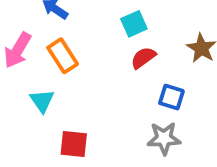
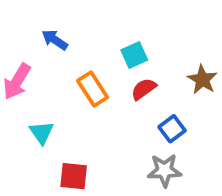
orange rectangle: (63, 56) -> (93, 89), moved
blue square: (171, 97) -> (172, 129), turned 36

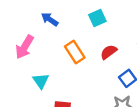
cyan square: (134, 55) -> (97, 18), moved

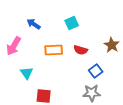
orange rectangle: (75, 52) -> (54, 50), turned -60
red semicircle: (109, 52) -> (81, 50), turned -128

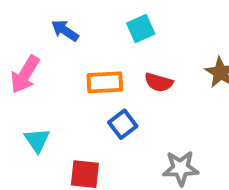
blue square: (96, 71) -> (123, 124), moved
cyan triangle: (27, 73) -> (37, 140), moved

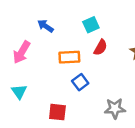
red semicircle: (159, 82) -> (101, 47), moved, turned -77
cyan triangle: (37, 140) -> (19, 92), moved

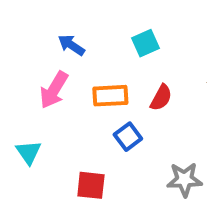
red semicircle: (101, 47) -> (161, 98), moved
pink arrow: (22, 52) -> (54, 90), moved

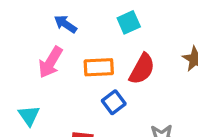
red semicircle: (161, 98) -> (142, 69), size x1.4

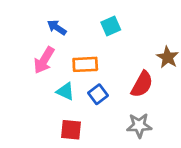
red semicircle: (142, 69) -> (142, 84), moved
cyan triangle: (29, 116) -> (65, 91), moved, turned -30

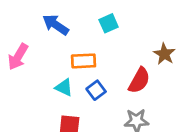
blue arrow: (57, 27) -> (56, 25), size x1.4
pink arrow: (44, 60) -> (18, 57), moved

